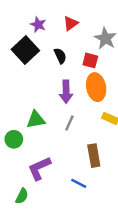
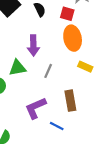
purple arrow: (66, 92) -> (33, 46), moved
purple L-shape: (39, 168) -> (35, 108), moved

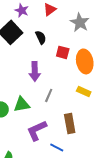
red square: (67, 14) -> (63, 52), moved
orange ellipse: (73, 38) -> (85, 61), moved
green triangle: (17, 68) -> (22, 104), moved

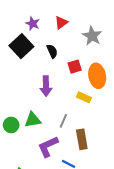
red square: (63, 52) -> (75, 67), turned -32
yellow rectangle: (84, 91) -> (84, 97), moved
gray line: (49, 95) -> (63, 121), moved

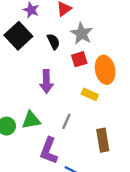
gray star: (92, 36) -> (82, 33), moved
brown rectangle: (82, 139) -> (103, 140), moved
purple L-shape: (48, 146) -> (49, 151), turned -45

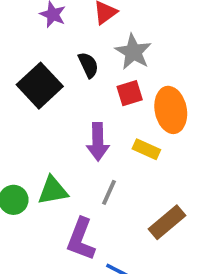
black square: (18, 36) -> (40, 86), moved
purple arrow: (46, 81) -> (98, 142), moved
brown rectangle: (103, 140) -> (167, 222), turned 60

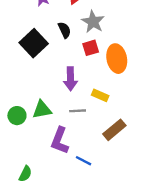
yellow rectangle: (146, 149) -> (100, 95), moved
gray line: (109, 192) -> (78, 111), turned 63

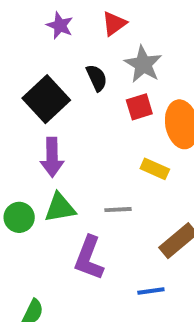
purple arrow: (70, 79) -> (52, 157), moved
yellow rectangle: (100, 95) -> (155, 169), moved
blue line: (83, 161) -> (151, 291), moved, turned -35

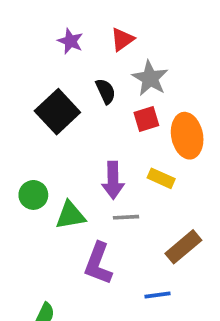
purple arrow: (52, 157) -> (113, 180), moved
green circle: (19, 217) -> (33, 195), moved

